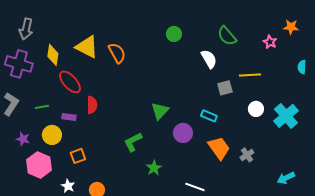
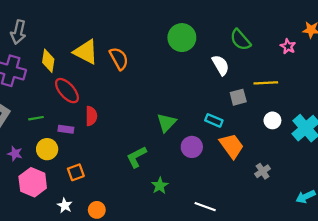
green circle: (174, 34) -> (182, 38), size x1.6
cyan rectangle: (209, 116) -> (214, 120), moved
orange trapezoid: (219, 148) -> (232, 146), moved

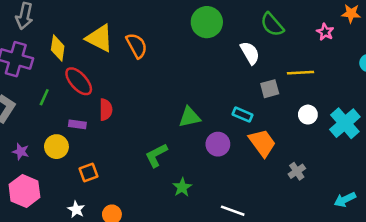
green line: (36, 118) -> (44, 97), moved, turned -56
green triangle: (166, 123) -> (190, 117), turned 35
pink hexagon: (33, 182) -> (24, 191), moved

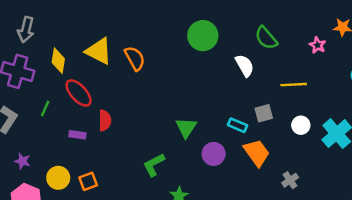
gray square: (270, 89) -> (264, 113), moved
green triangle: (190, 117) -> (186, 128), turned -45
yellow circle: (56, 147) -> (58, 178), moved

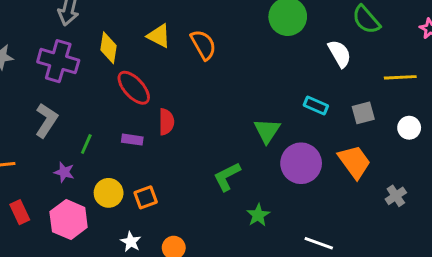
yellow triangle: (99, 51) -> (159, 36), size x0.7
green line: (45, 108) -> (86, 144), moved
cyan rectangle: (237, 125) -> (316, 106), moved
purple circle: (214, 154) -> (301, 163), size x1.4

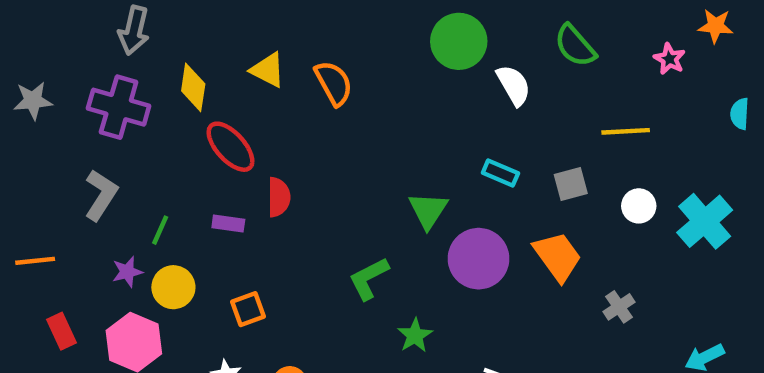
white semicircle: (340, 54) -> (514, 85), moved
purple star: (64, 172) -> (127, 272), turned -30
yellow circle: (109, 193) -> (173, 287), moved

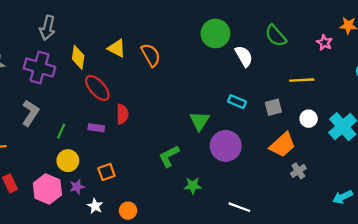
orange trapezoid: (558, 256) -> (282, 145), moved, turned 84
purple star: (127, 272) -> (77, 187), moved
green star: (415, 335) -> (193, 186), turned 30

